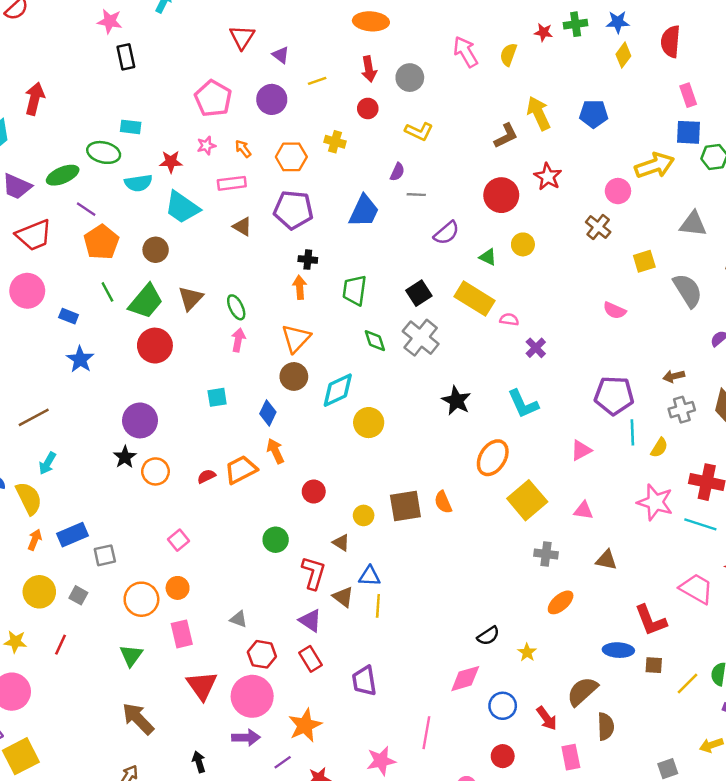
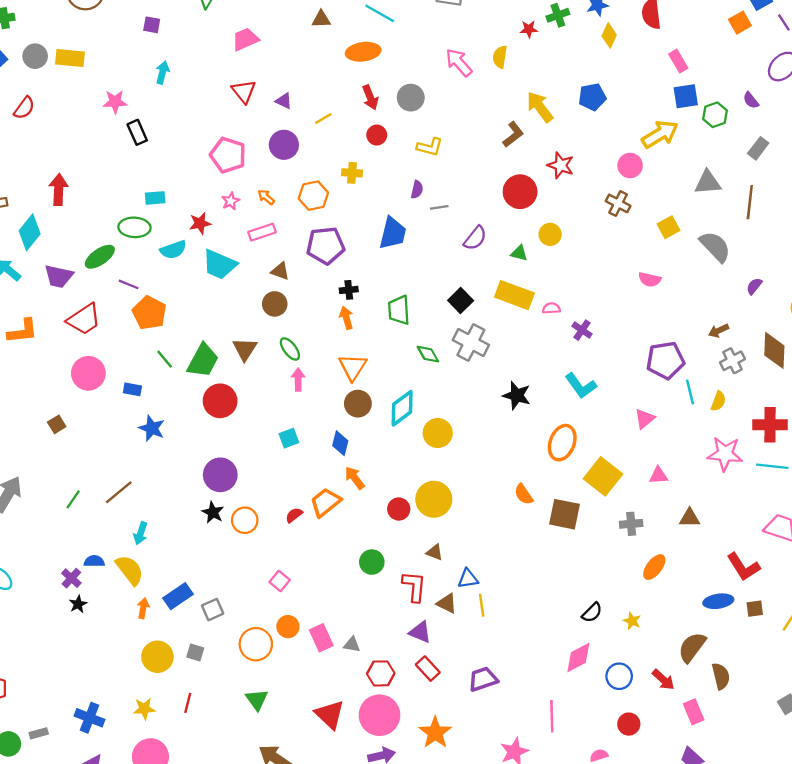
brown circle: (156, 250) -> (275, 304), moved
brown square: (405, 506) -> (564, 514), moved, turned 32
yellow circle: (364, 515) -> (434, 499), moved, size x1.8
pink rectangle: (182, 634) -> (321, 638), moved
purple trapezoid: (364, 681) -> (483, 679), turned 92

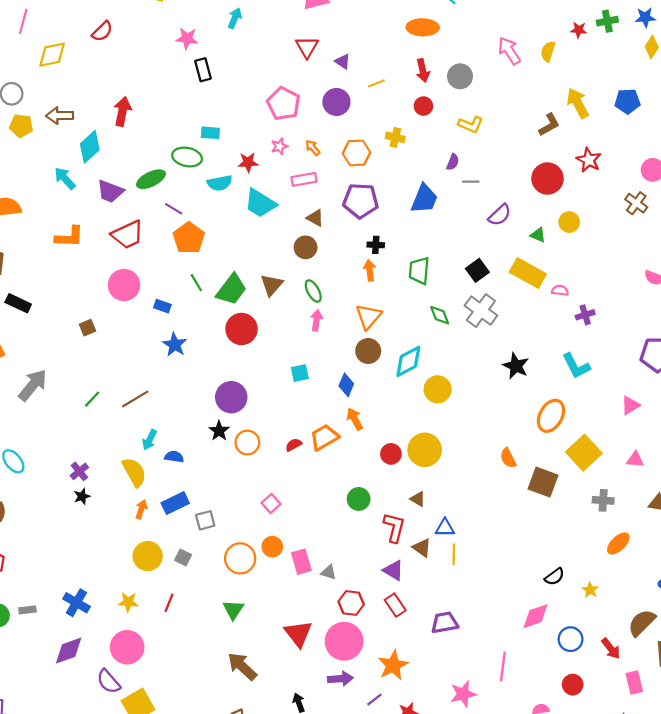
purple cross: (582, 330) -> (585, 315), turned 30
blue semicircle: (94, 561) -> (174, 457), moved

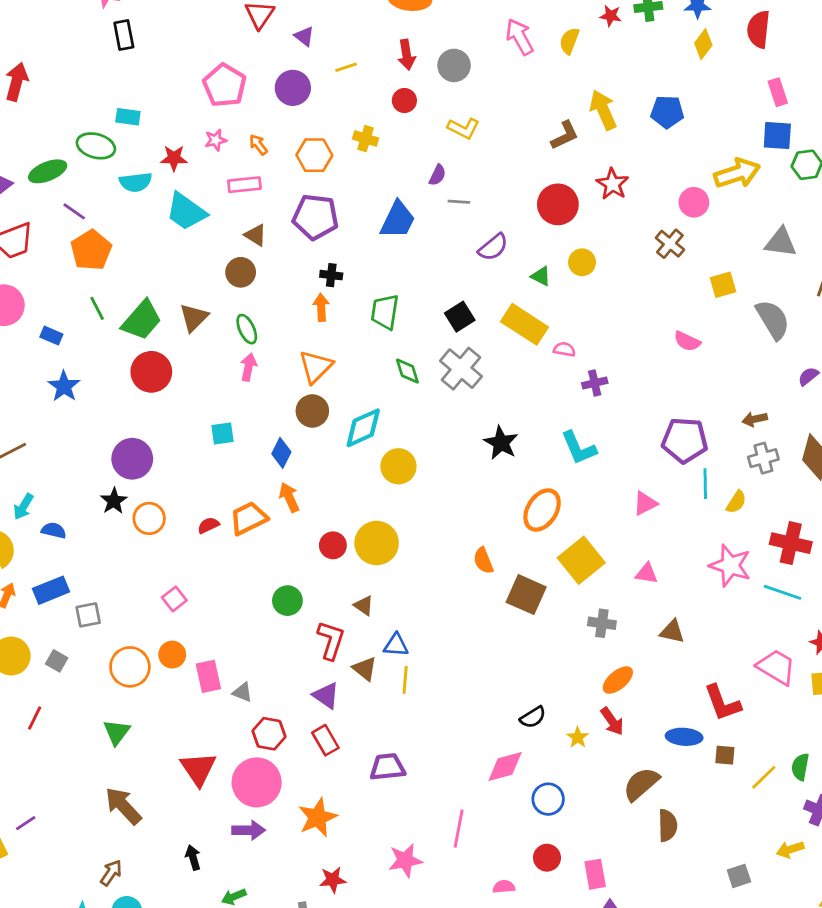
red arrow: (611, 649) -> (612, 721), moved
pink rectangle: (634, 683) -> (595, 874), moved
purple line: (374, 699) -> (26, 823), moved

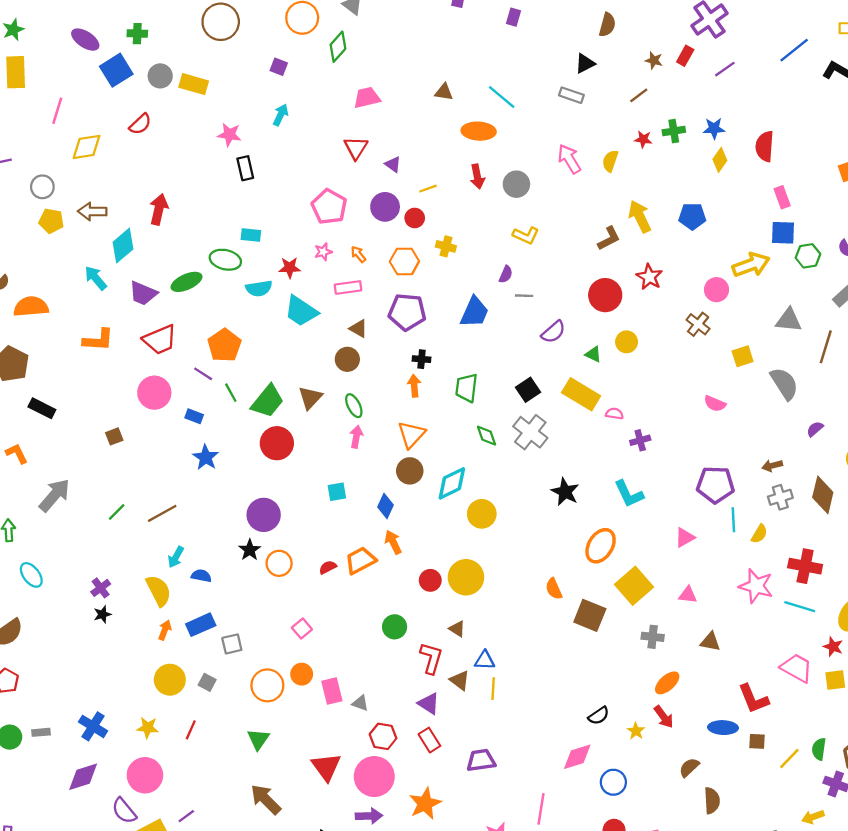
red circle: (404, 101) -> (415, 218), moved
purple line: (74, 211) -> (203, 374), moved
brown semicircle: (641, 784) -> (689, 767), size x0.7

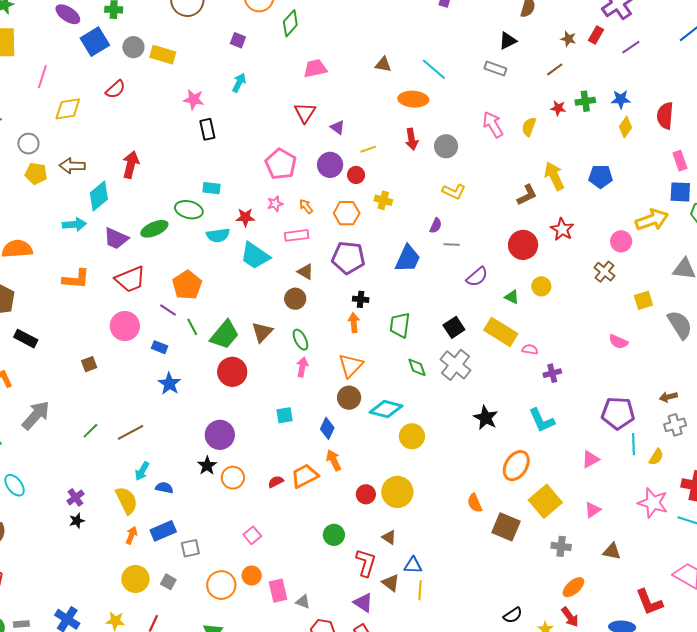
cyan arrow: (96, 278) -> (74, 224), turned 125
cyan diamond: (452, 483) -> (386, 409), turned 40
pink triangle: (688, 595) -> (593, 510), turned -42

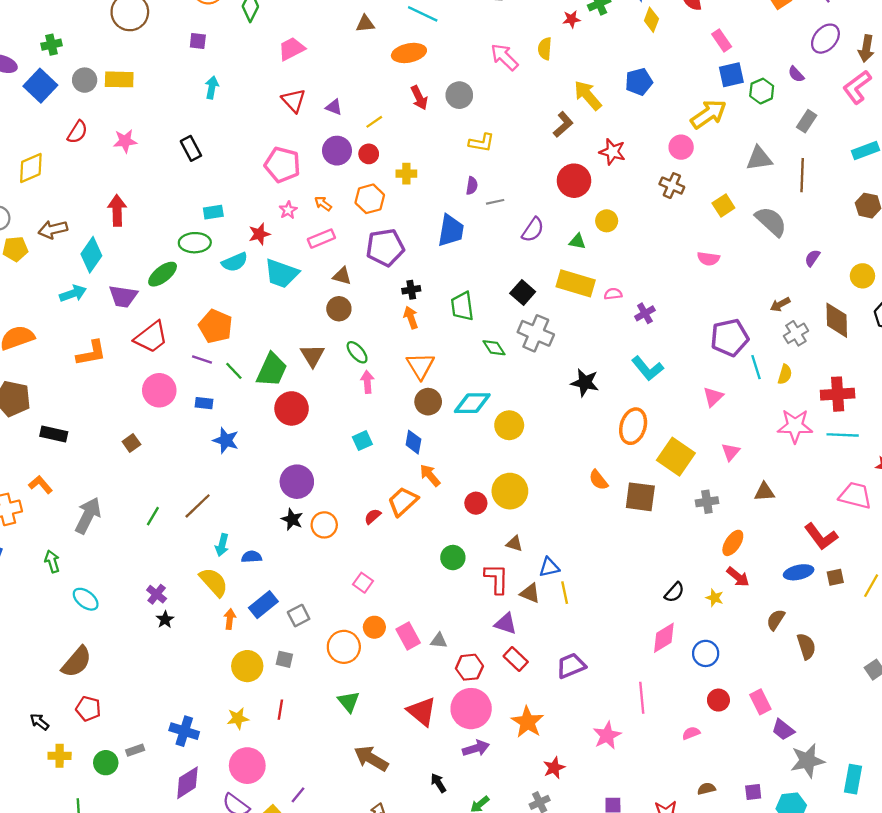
pink star: (194, 100) -> (125, 141), moved

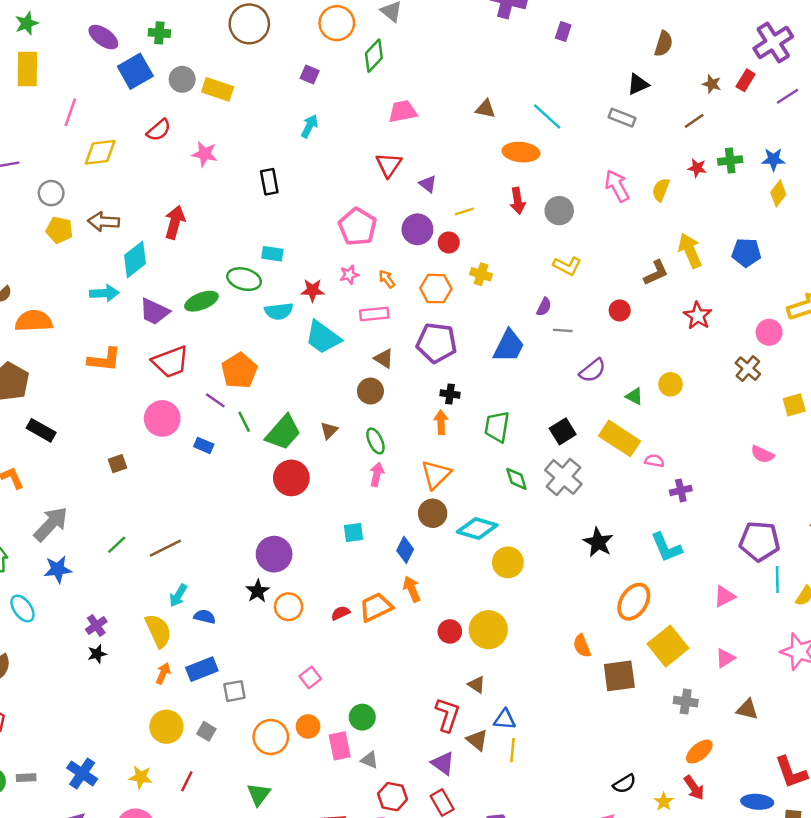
red circle: (574, 181) -> (620, 310), moved, size x0.6
brown triangle: (312, 356) -> (329, 430), size x0.7
blue star: (226, 440) -> (58, 569), moved, turned 30
brown square: (640, 497) -> (619, 676), turned -32
green circle: (453, 558) -> (362, 717), moved

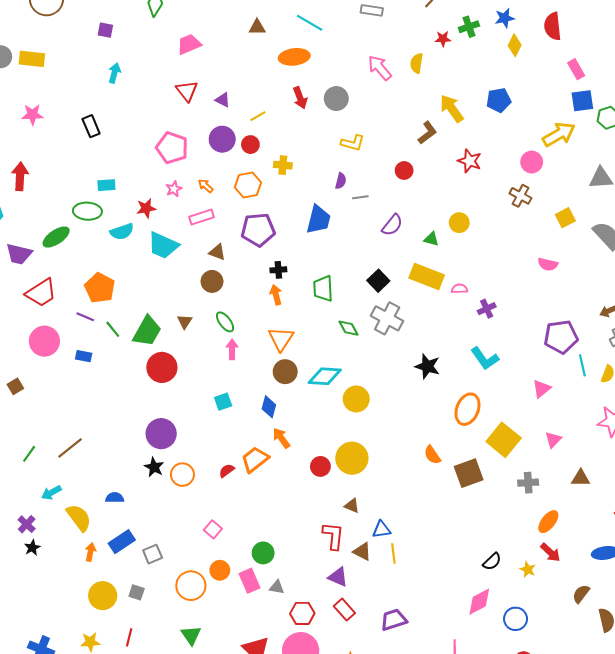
cyan arrow: (178, 596) -> (51, 493), moved, turned 42

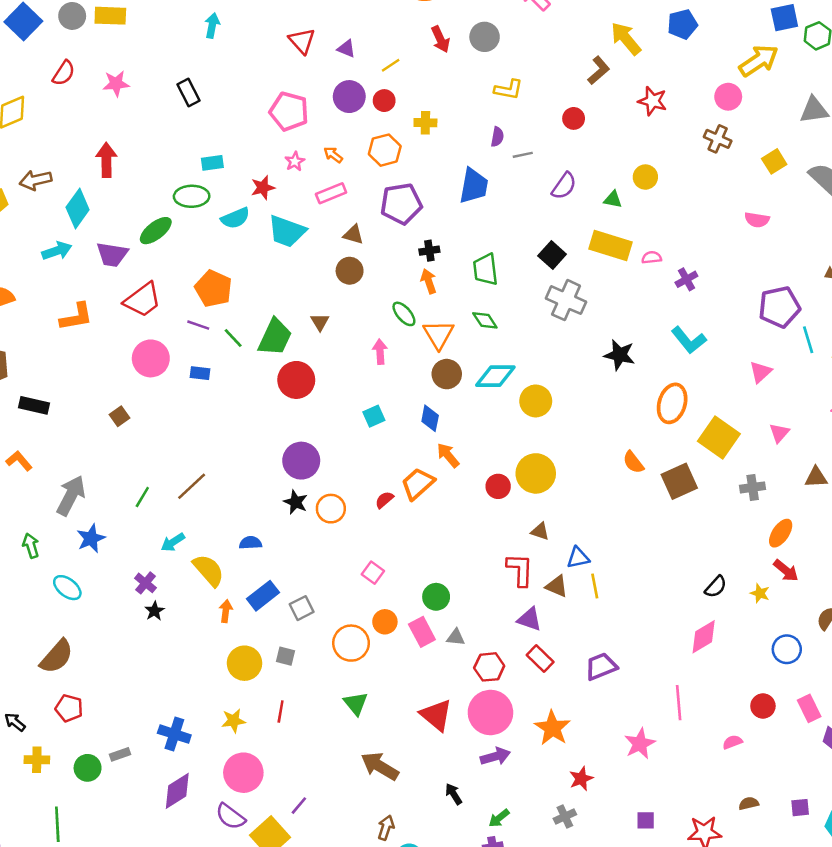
green ellipse: (225, 322) -> (404, 314), moved
green diamond: (348, 328) -> (485, 320), moved
blue circle: (516, 619) -> (787, 649), moved

